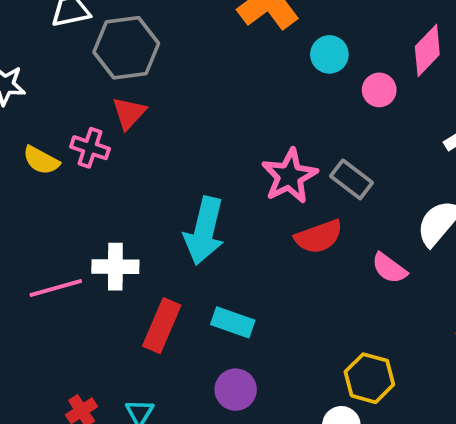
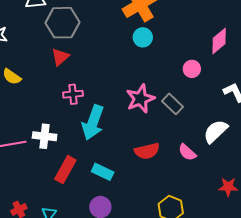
cyan circle: (329, 54) -> (143, 37), moved
pink circle: (379, 90) -> (192, 69), moved
pink cross: (90, 148) -> (73, 94), moved, turned -30
red semicircle: (319, 237) -> (147, 151), moved

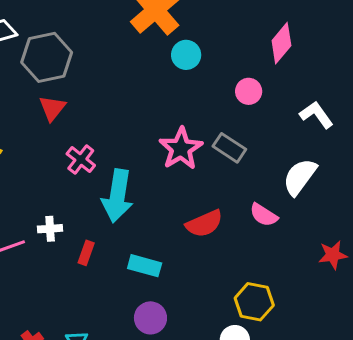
cyan circle: (143, 37) -> (186, 55), moved
pink cross: (73, 94) -> (81, 160), turned -36
white cross: (45, 136) -> (50, 229), size x0.7
red rectangle: (65, 170) -> (86, 253), moved, size x0.6

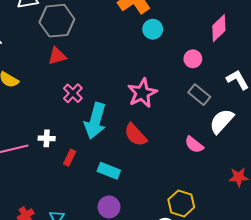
red triangle: (52, 108) -> (57, 56), turned 30
gray rectangle: (229, 148) -> (199, 95), moved
red semicircle: (204, 224) -> (136, 135), moved, turned 65

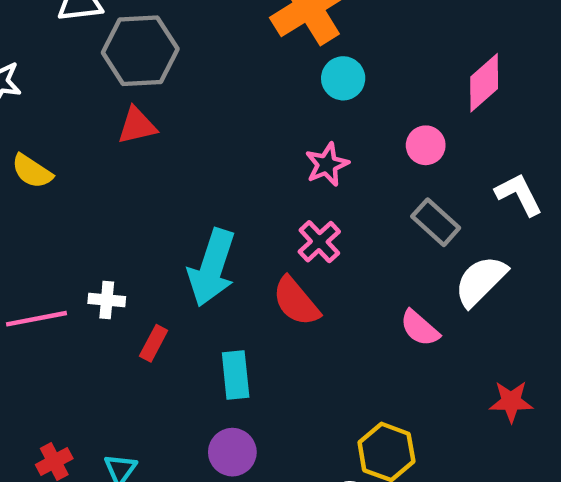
pink cross: (73, 93) -> (319, 242), moved
pink star: (142, 93) -> (327, 164), moved, size x0.7
cyan rectangle: (109, 171) -> (236, 375), turned 60

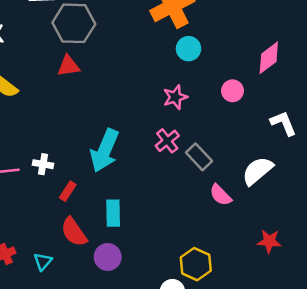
gray rectangle: (436, 222) -> (199, 157), moved
red semicircle: (296, 301) -> (74, 232), moved

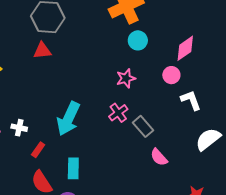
pink diamond: (269, 58) -> (185, 48), moved
white L-shape: (283, 123) -> (191, 100), moved
white semicircle: (258, 171) -> (208, 139), moved

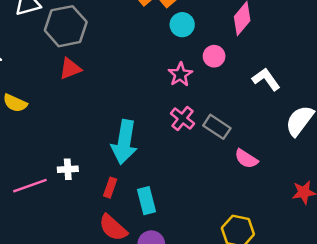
pink circle: (171, 75) -> (214, 56), moved
red rectangle: (38, 150) -> (110, 188), moved

